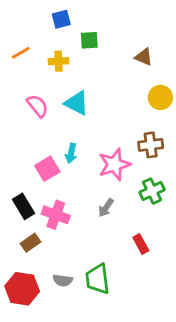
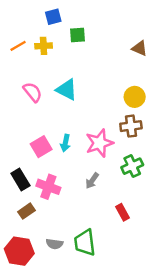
brown triangle: (144, 57) -> (139, 48), moved
yellow cross: (58, 61) -> (44, 46), moved
yellow circle: (160, 97) -> (135, 97), moved
cyan arrow: (71, 153) -> (65, 143), moved

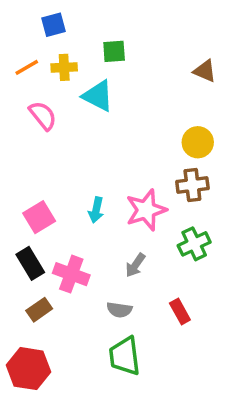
blue square: (53, 17) -> (53, 25), moved
cyan triangle: (67, 90) -> (98, 96), moved
pink semicircle: (33, 92) -> (43, 116), moved
pink square: (41, 147) -> (39, 217), moved
gray semicircle: (54, 244) -> (119, 310), moved

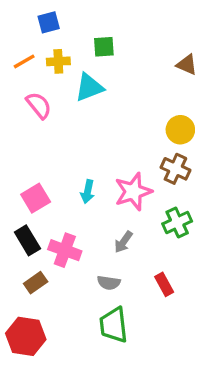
cyan triangle: (98, 96) -> (89, 87), turned -48
brown cross: (192, 185) -> (175, 169), turned 32

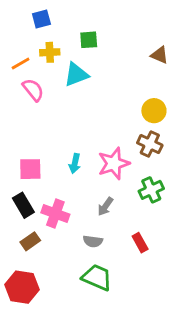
orange line: (24, 61) -> (21, 63), moved
pink square: (36, 198) -> (30, 169), turned 30
green trapezoid: (114, 325) -> (97, 277), turned 120

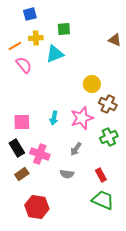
yellow circle: (154, 111) -> (92, 84), moved
green trapezoid: (97, 277) -> (103, 200), moved
red hexagon: (22, 287) -> (37, 207), moved

